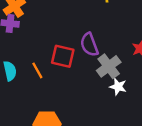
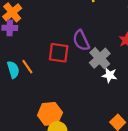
orange line: (37, 70) -> (27, 67), moved

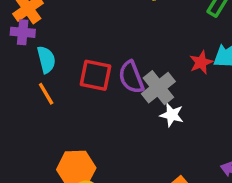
purple semicircle: (81, 40) -> (131, 77), moved
cyan semicircle: (13, 70) -> (46, 60), moved

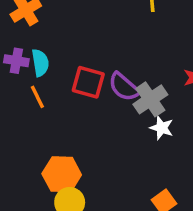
purple cross: (23, 32) -> (16, 61), moved
purple semicircle: (131, 77) -> (124, 87), turned -32

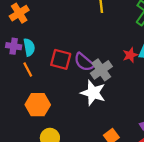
white star: (162, 128) -> (93, 93), moved, size x1.6
orange hexagon: (62, 174) -> (38, 105), moved

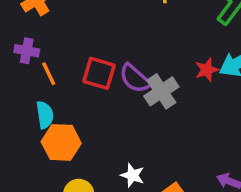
cyan semicircle: (29, 47) -> (45, 115), moved
orange line: (28, 69) -> (49, 74), moved
white star: (93, 93) -> (132, 175), moved, size x0.6

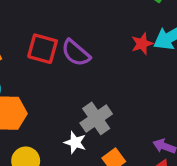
gray cross: (161, 91) -> (96, 118), moved

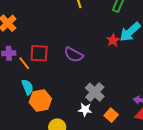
red square: (43, 49) -> (39, 53), moved

